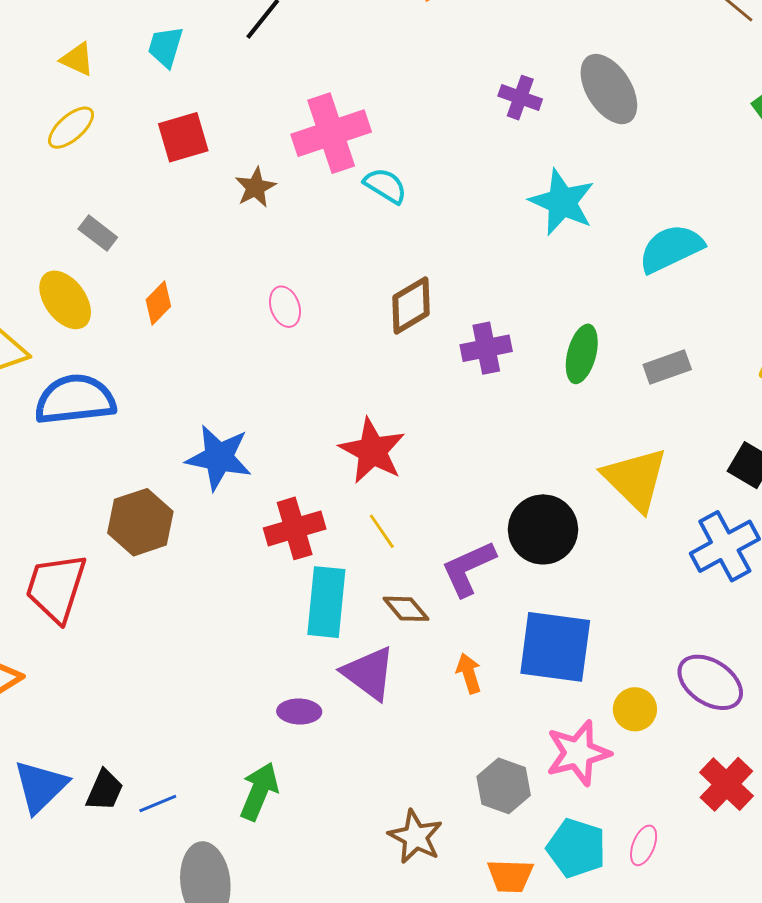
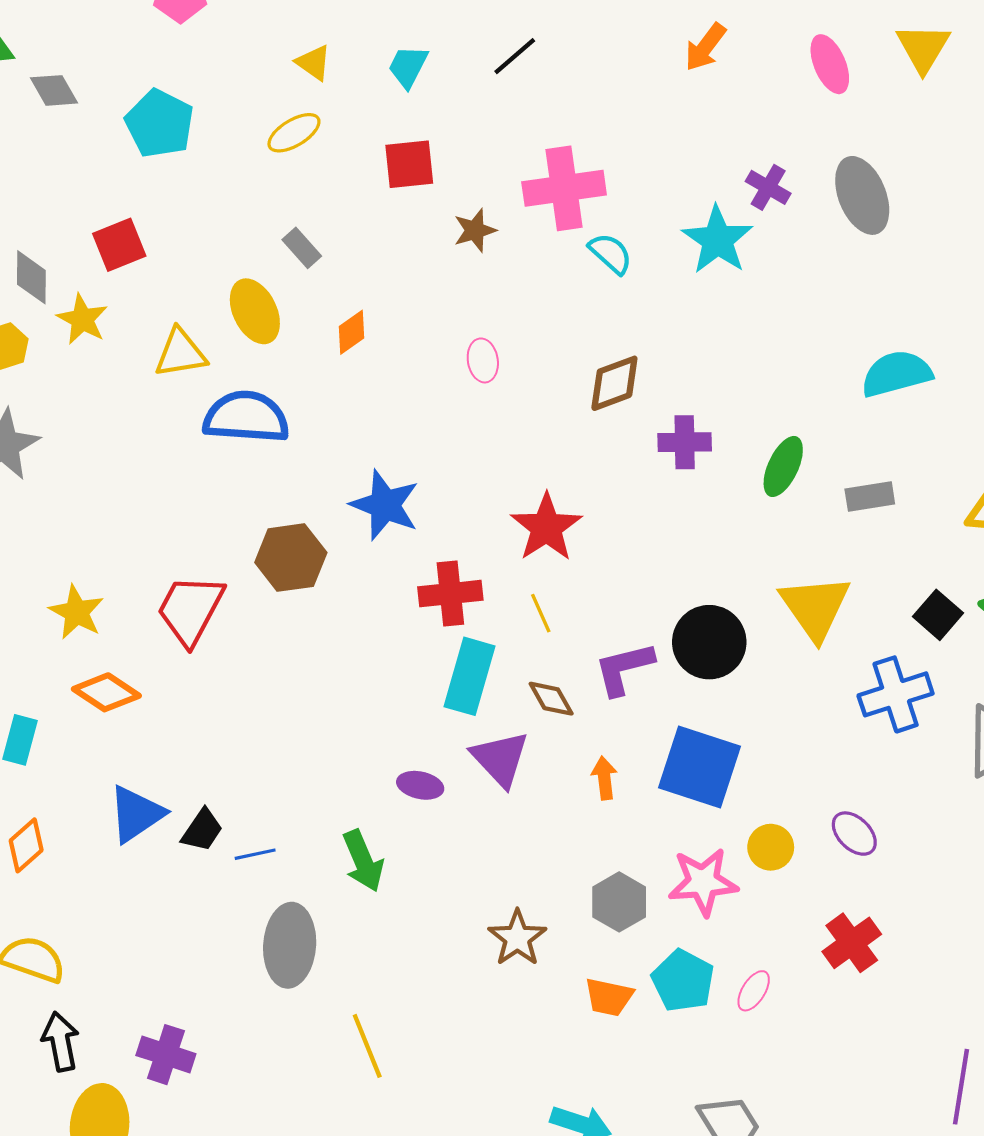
cyan star: (562, 202) -> (718, 240), moved
purple ellipse: (710, 682) -> (854, 834), size x0.7
green arrow: (259, 791) -> (363, 861), turned 124

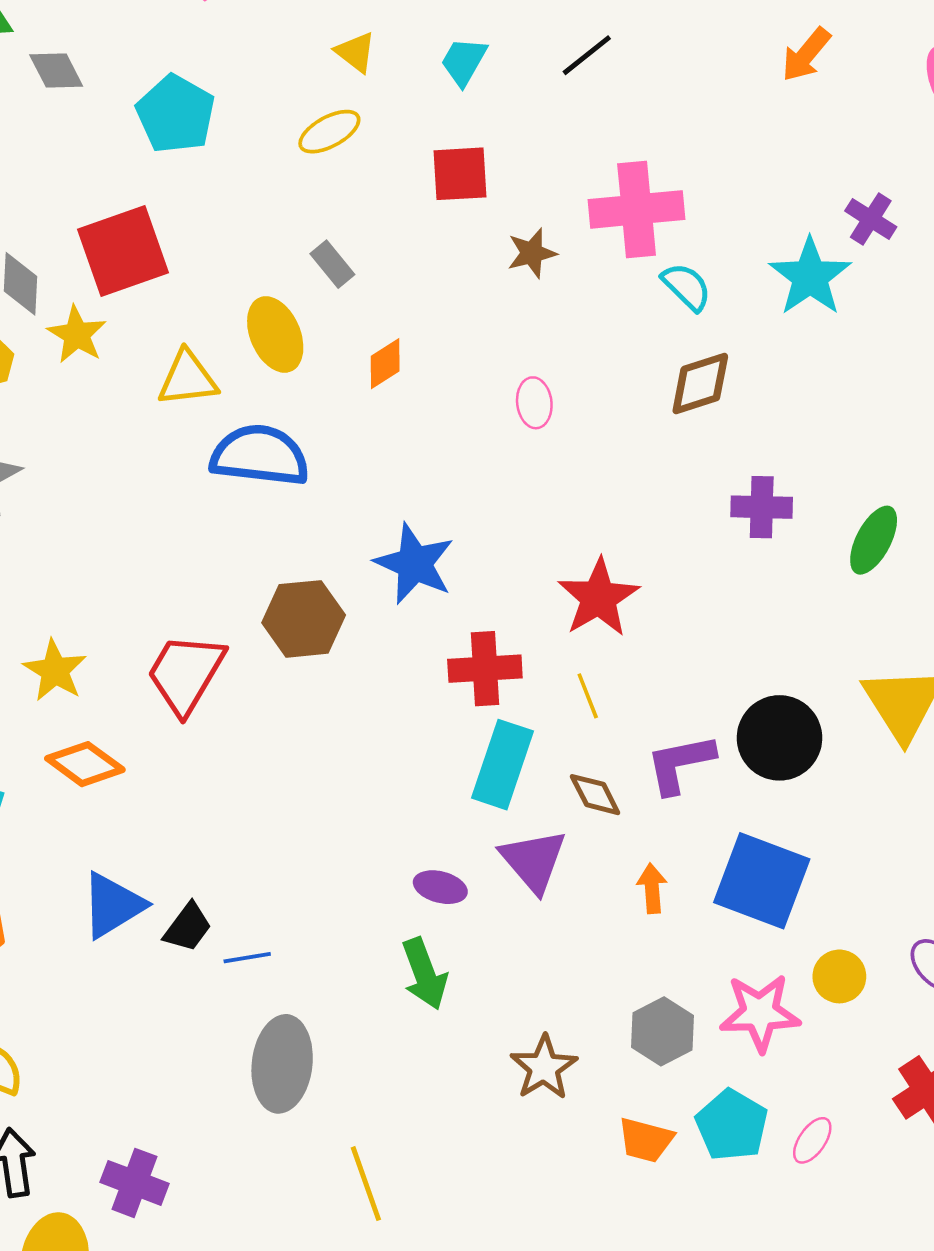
red square: (119, 245) -> (123, 251), size x1.5
brown diamond: (614, 383) -> (700, 384), moved
green arrow: (363, 861) -> (424, 974), moved

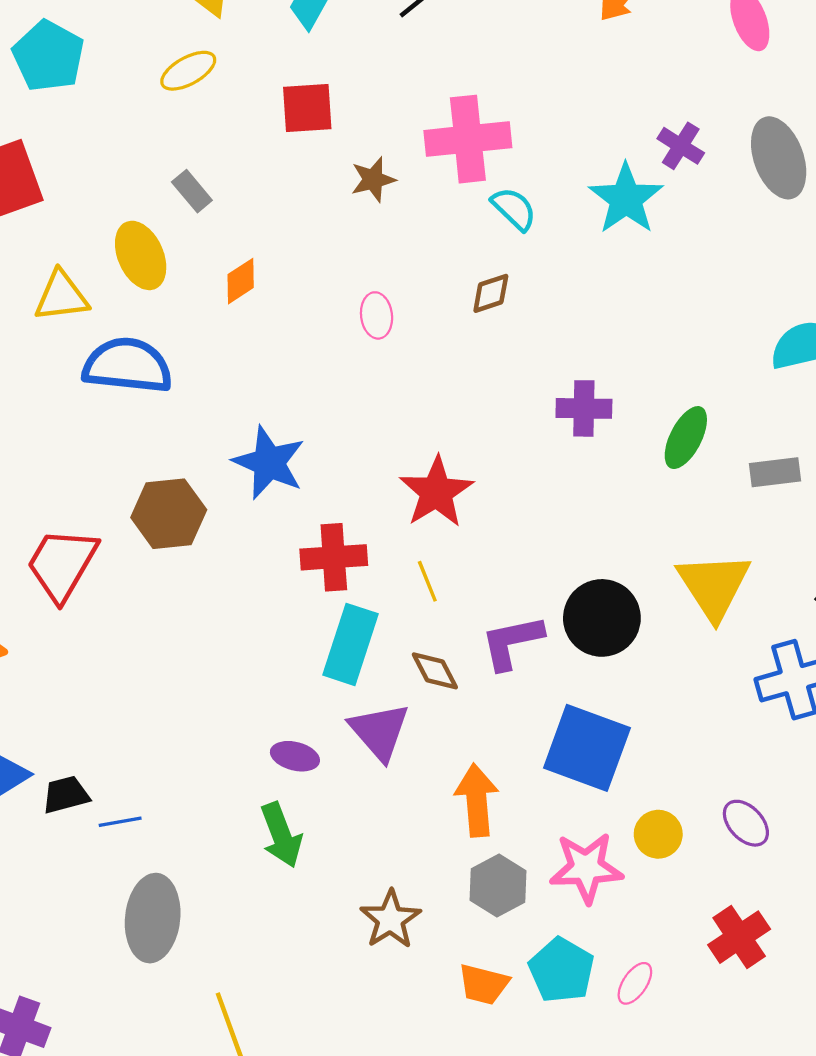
brown diamond: (700, 384) -> (491, 293), moved, size x0.7
orange arrow: (652, 888) -> (477, 800), moved, size x1.6
black trapezoid: (188, 927) -> (66, 795), turned -141

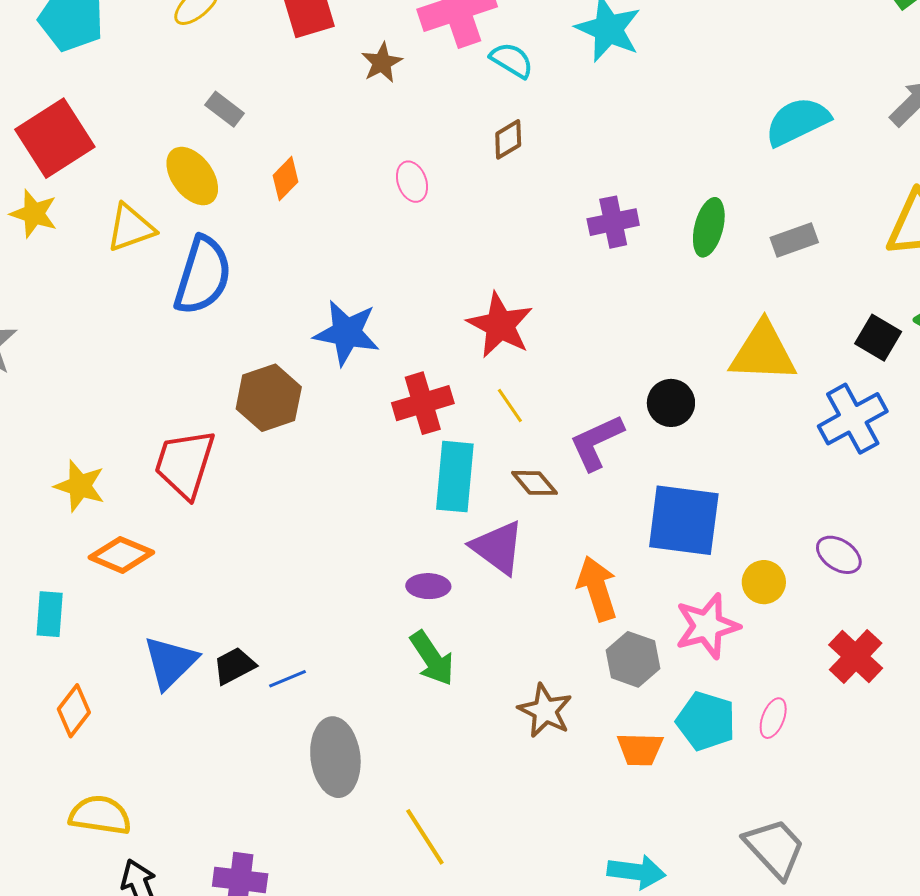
blue semicircle: (127, 365) -> (203, 276), turned 114
yellow triangle: (714, 586) -> (763, 352), turned -42
black circle: (602, 618) -> (671, 403), size x0.7

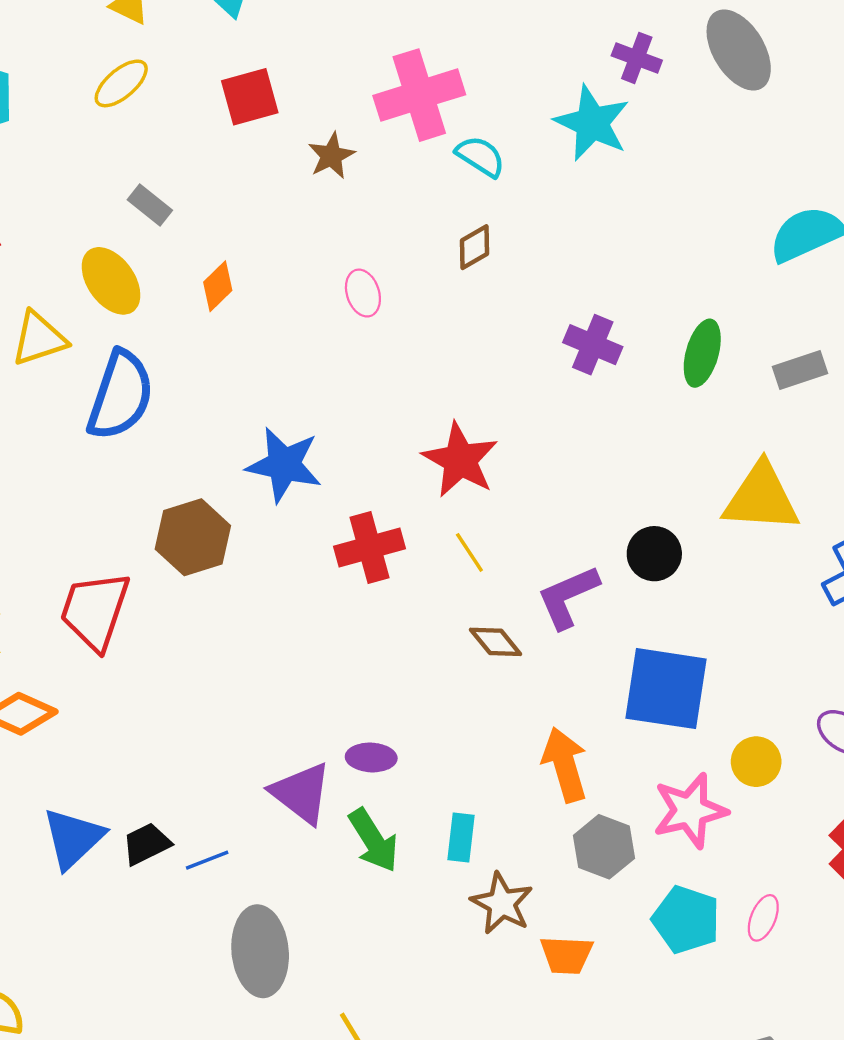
purple cross: (613, 222) -> (593, 345), turned 33
cyan rectangle: (455, 477) -> (461, 837), moved, size x0.6
purple triangle: (498, 547) -> (301, 793), moved
orange trapezoid: (640, 749) -> (567, 955), moved

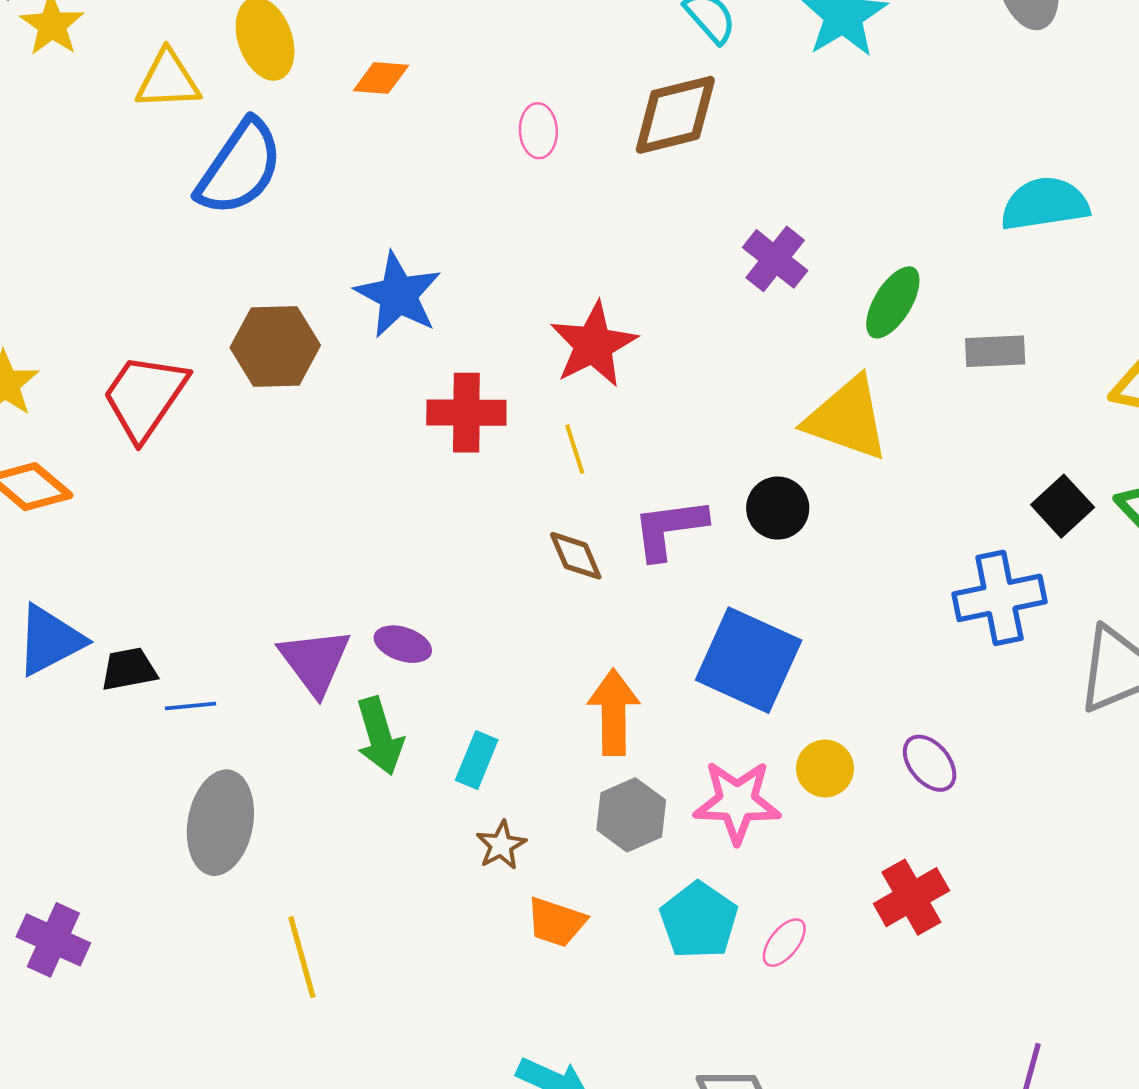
brown diamond: (474, 247) -> (675, 115), size x1.8
orange diamond: (218, 286) -> (381, 78), turned 33
yellow triangle: (761, 498) -> (847, 418), moved
brown star: (502, 903) -> (501, 845), size x0.7

